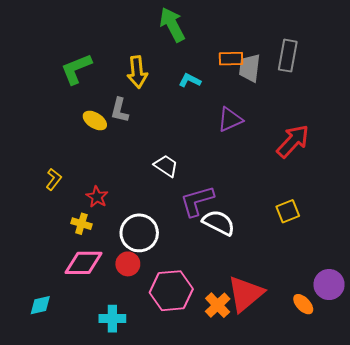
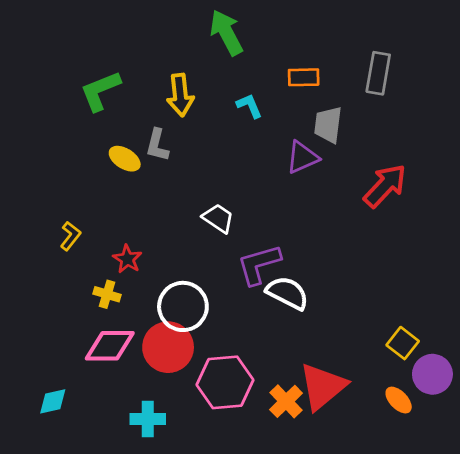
gray trapezoid: (250, 68) -> (328, 125), moved
cyan L-shape: (190, 80) -> (249, 106), turned 40
yellow square: (288, 211) -> (403, 343), moved, turned -30
red circle: (128, 264) -> (168, 347), size x1.6

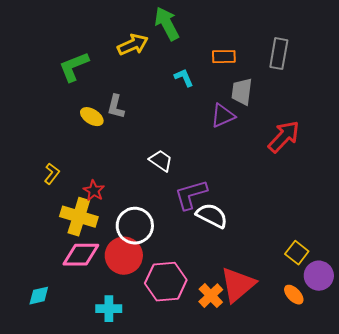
yellow arrow: (180, 95) -> (133, 45), moved, turned -108
yellow cross: (107, 294) -> (79, 217), size x1.8

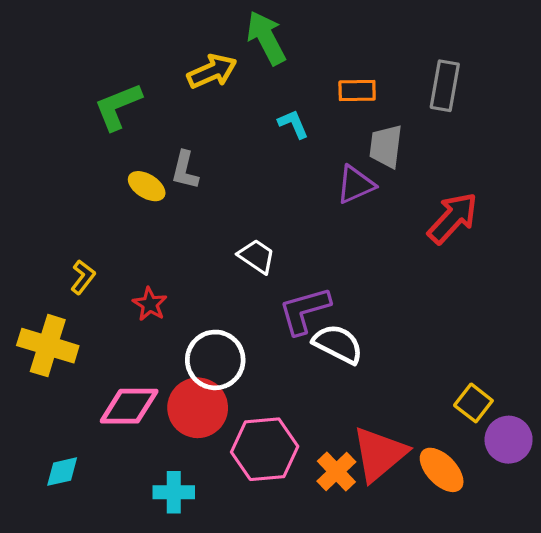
yellow cross: (79, 217) -> (48, 346), moved
orange ellipse: (294, 295) -> (442, 470), moved, size x1.4

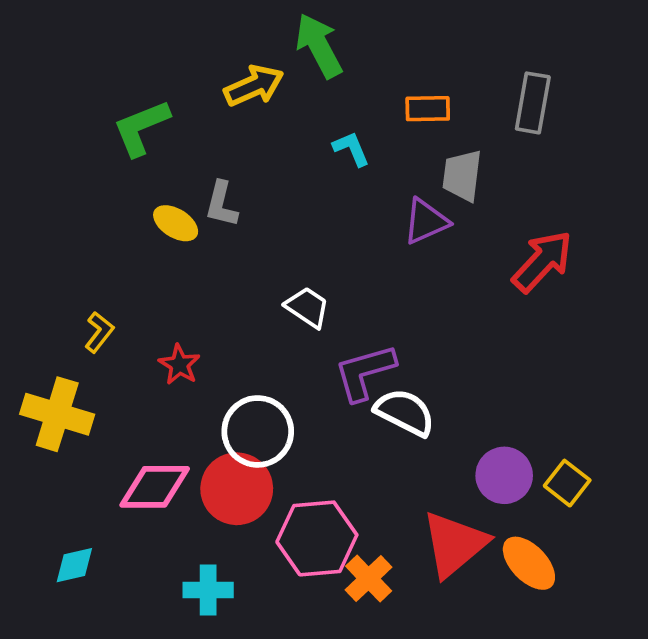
purple circle: (509, 440) -> (504, 475), moved
orange cross: (336, 472) -> (369, 579), moved

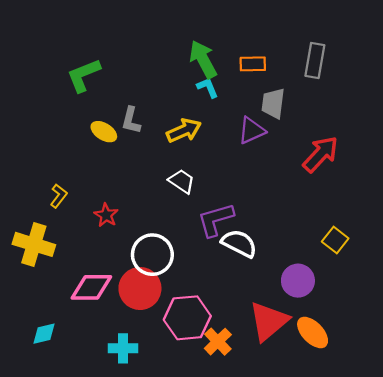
green arrow: (319, 46) -> (203, 59), moved
yellow arrow: (254, 86) -> (184, 130), moved
yellow square: (567, 483) -> (335, 240), moved

